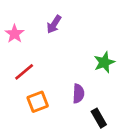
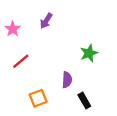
orange square: (38, 102) -> (38, 98), moved

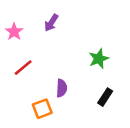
purple semicircle: (67, 80) -> (62, 88), moved
black rectangle: (84, 101) -> (105, 97), moved, turned 63

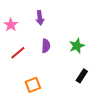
purple arrow: (51, 23) -> (40, 18), turned -40
purple semicircle: (62, 88) -> (46, 46), moved

